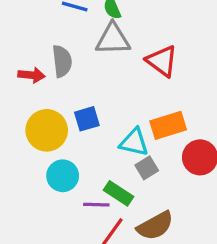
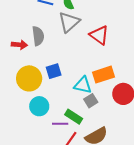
gray triangle: (113, 39) -> (69, 22), turned -40

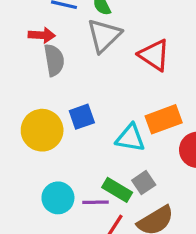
red arrow: (19, 45) -> (42, 35), moved
gray square: (91, 101) -> (144, 183), moved
cyan circle: (39, 106) -> (58, 198), moved

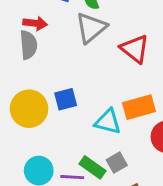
gray semicircle: (54, 60) -> (28, 45), moved

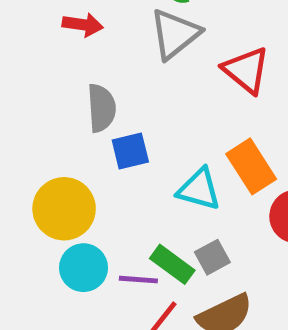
gray semicircle: (28, 45) -> (101, 108), moved
orange rectangle: (139, 107) -> (251, 166), turned 72
yellow circle: (29, 109) -> (64, 209), moved

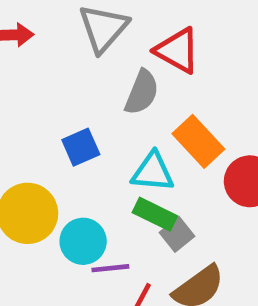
gray semicircle: (101, 108) -> (142, 92), moved, turned 36
green rectangle: (172, 264) -> (155, 214), moved
cyan circle: (83, 268) -> (83, 241), moved

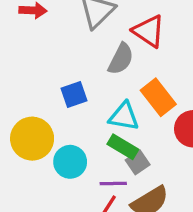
purple line: (110, 268) -> (113, 183), moved

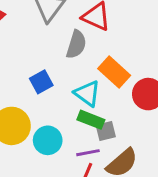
cyan triangle: (124, 116) -> (87, 93), turned 36
gray square: (138, 162) -> (106, 131), turned 30

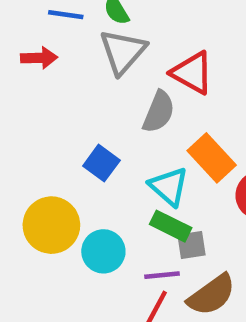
blue square: (41, 82) -> (101, 163), turned -30

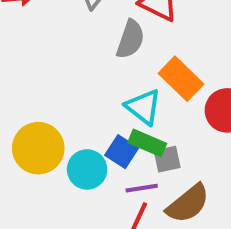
blue square: (101, 163) -> (122, 152), moved

